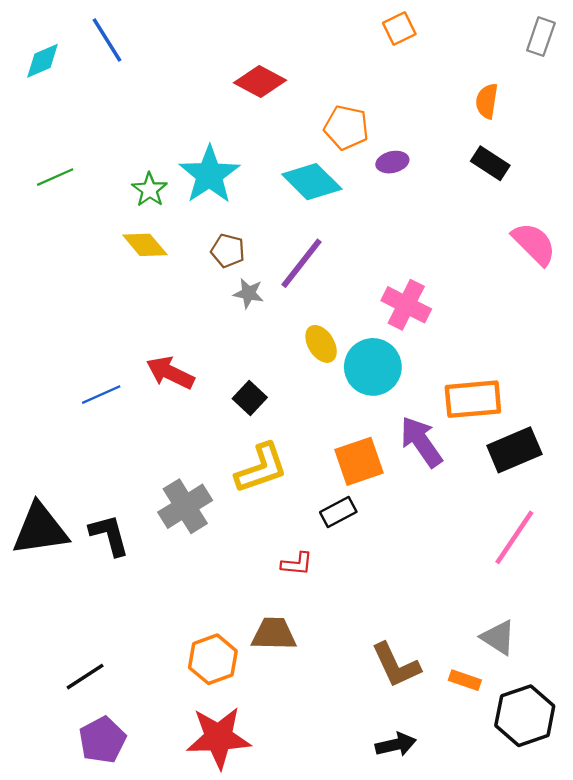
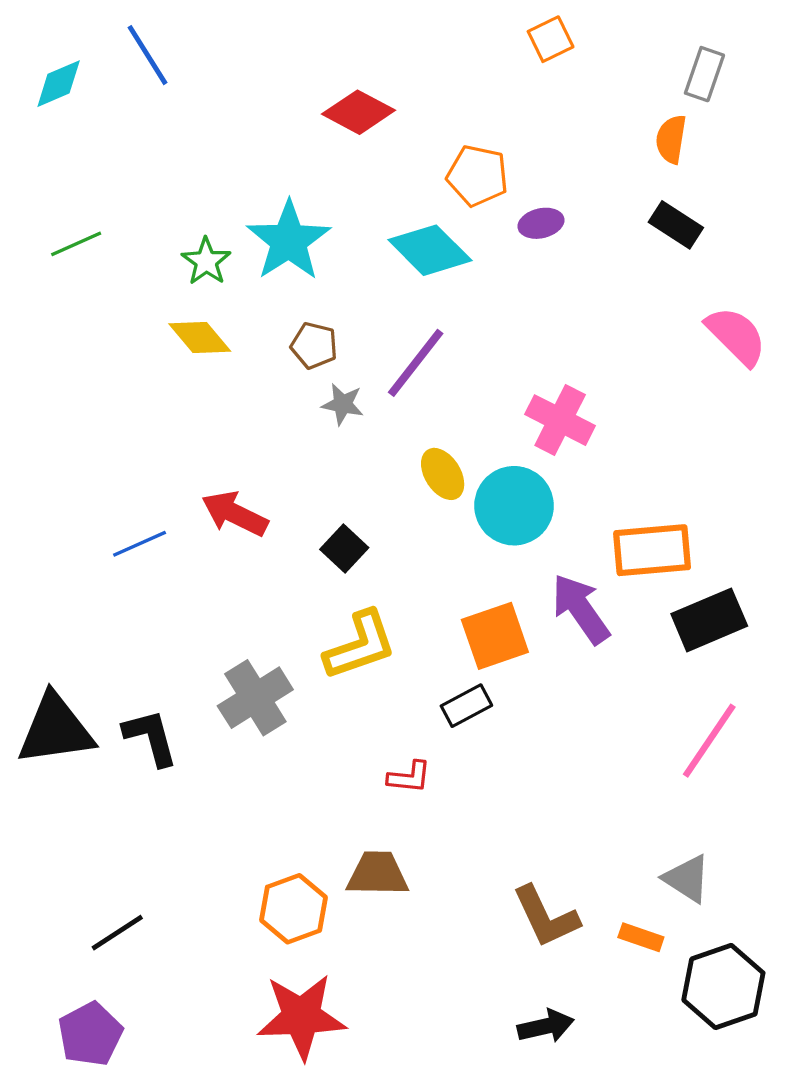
gray rectangle: (541, 37) -> (704, 74), moved
purple pentagon: (102, 740) -> (90, 1034), moved

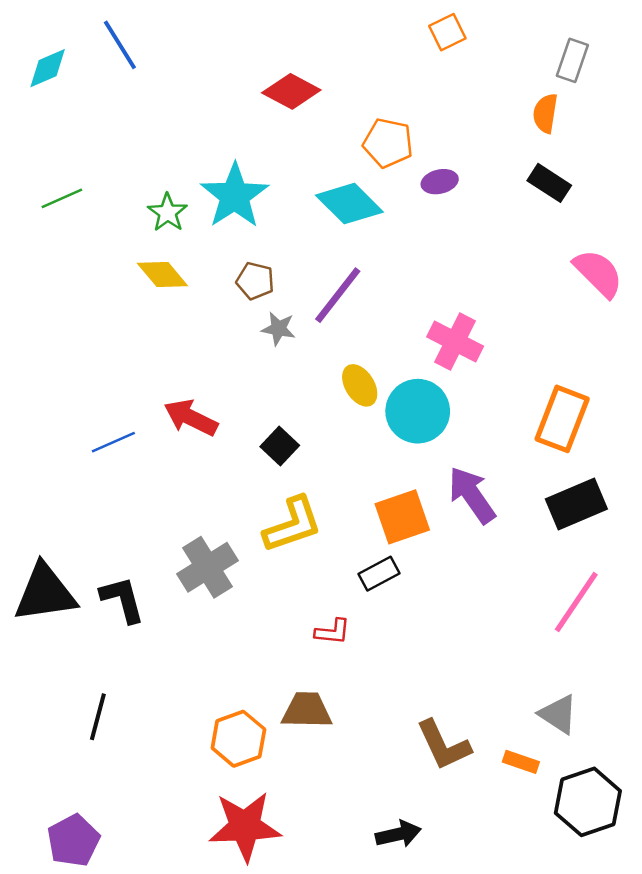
orange rectangle: (652, 550) -> (562, 419), moved, turned -64
black line: (117, 933) -> (98, 717), moved, turned -42
black arrow: (546, 1026) -> (398, 834), moved

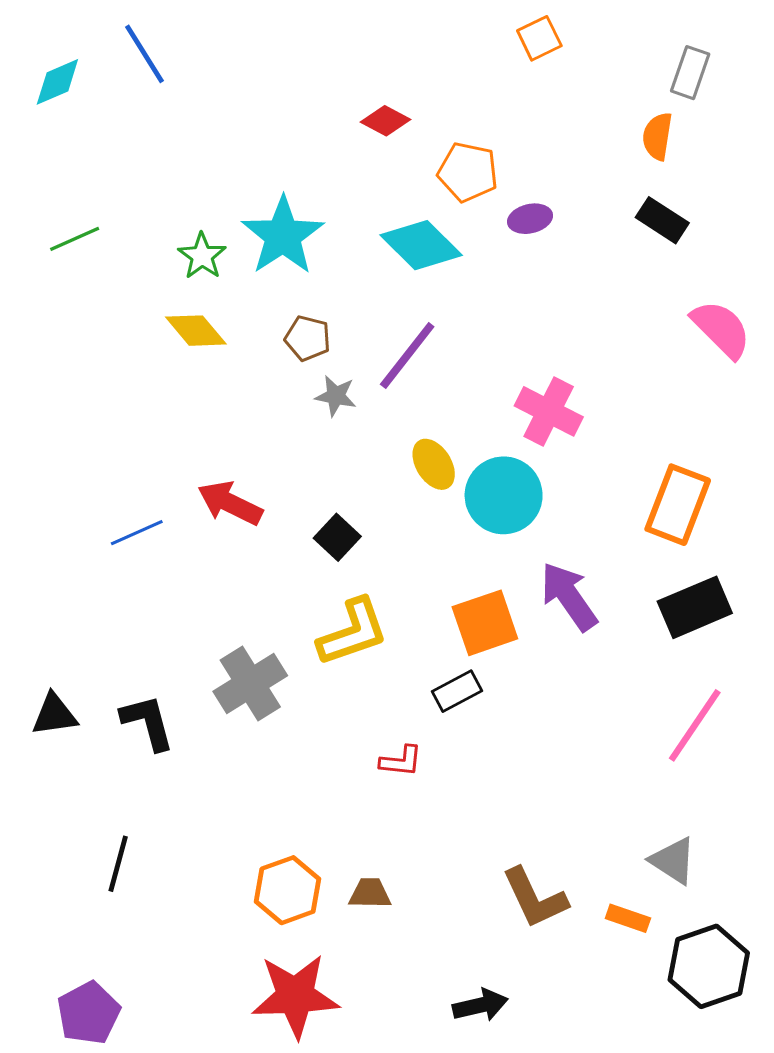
red diamond: (291, 91) -> (385, 121), moved, size x0.7
black triangle: (45, 593) -> (54, 715), size x0.6
brown trapezoid: (307, 710) -> (370, 893), moved, size x0.7

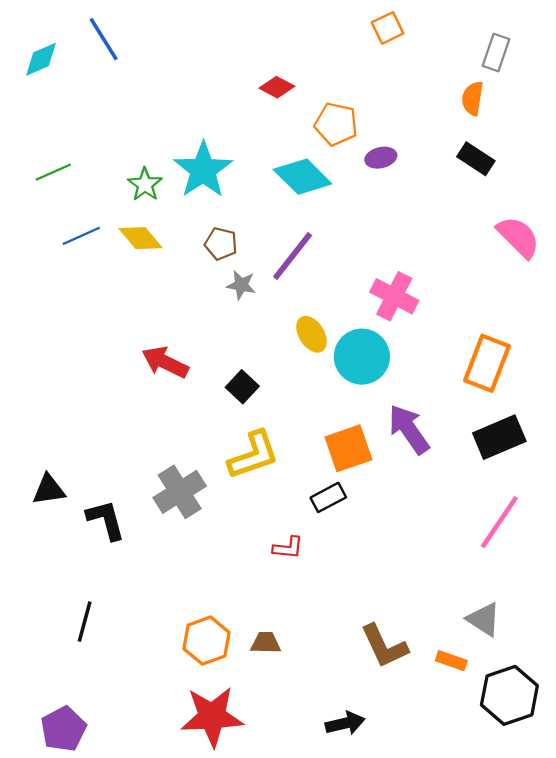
blue line: (137, 533) -> (81, 236), moved
black triangle: (54, 715) -> (49, 490), moved

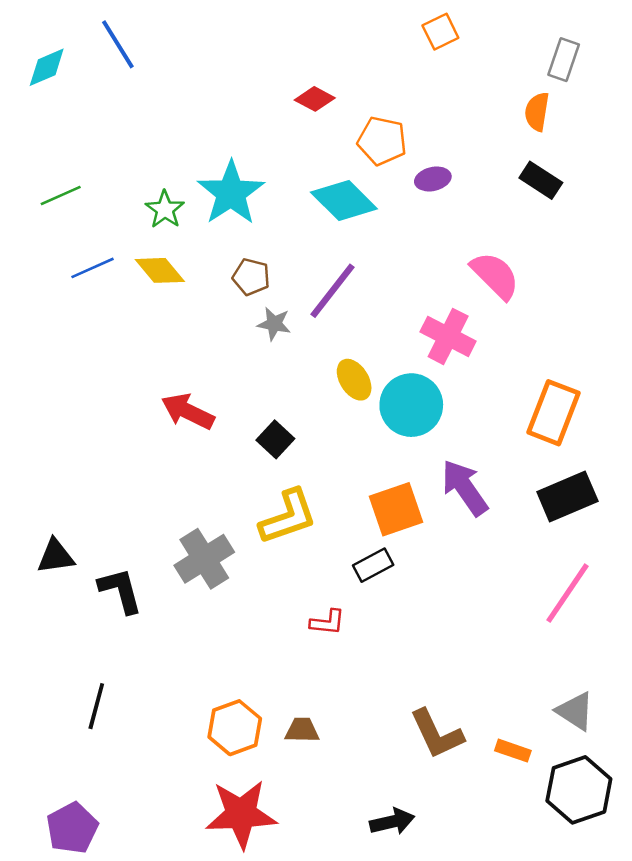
pink semicircle: (518, 237) -> (495, 276), moved
gray triangle: (484, 619) -> (575, 711), moved

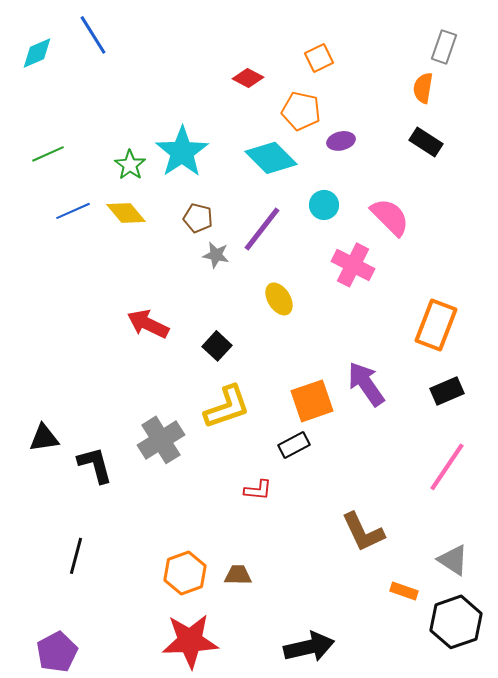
orange square: (440, 32) -> (319, 58), moved
cyan circle: (411, 405) -> (324, 205), moved, size x0.6
black rectangle: (567, 497) -> (447, 391), size x0.7
brown L-shape: (437, 734) -> (363, 532), moved
black arrow: (392, 822) -> (309, 647), size x1.4

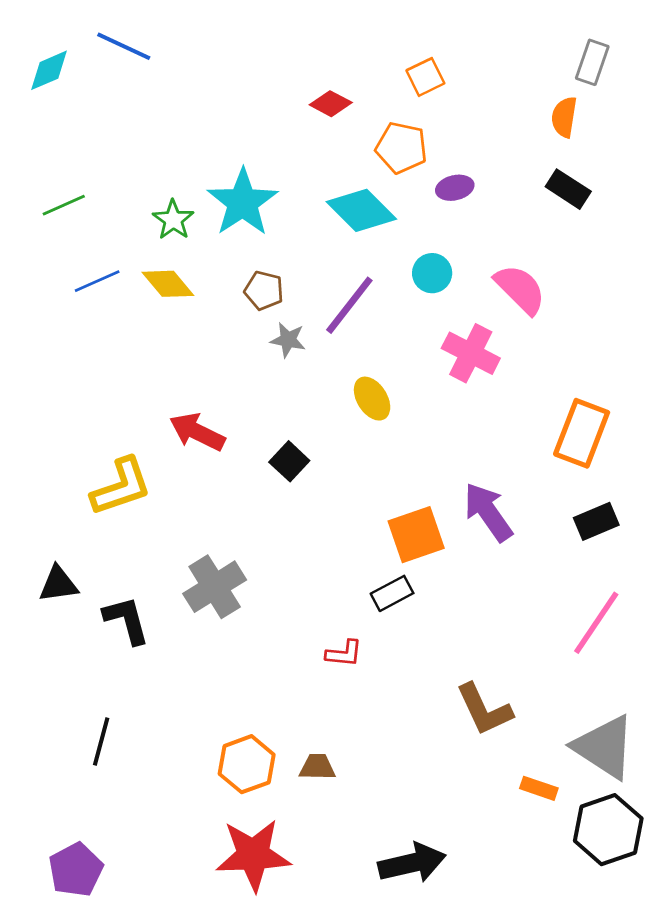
blue line: (93, 35) -> (124, 46), turned -33
yellow L-shape: (227, 407) -> (121, 487), moved
gray triangle: (453, 560) -> (604, 747), size x1.6

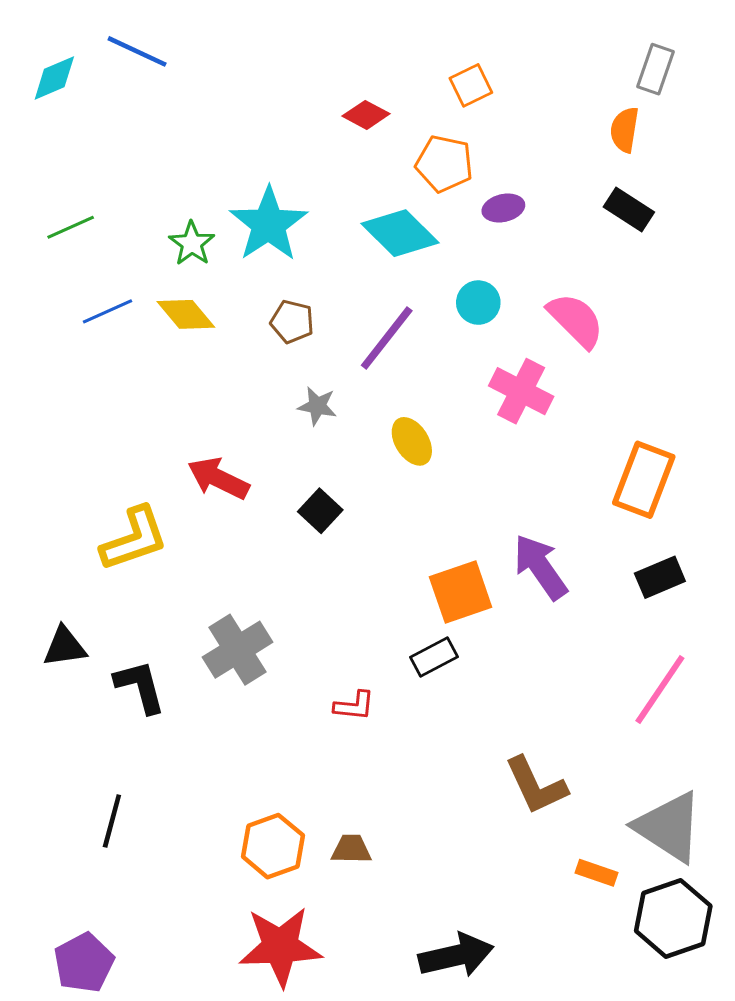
gray star: (288, 340) -> (317, 406), moved
red L-shape: (344, 653) -> (354, 706), moved

